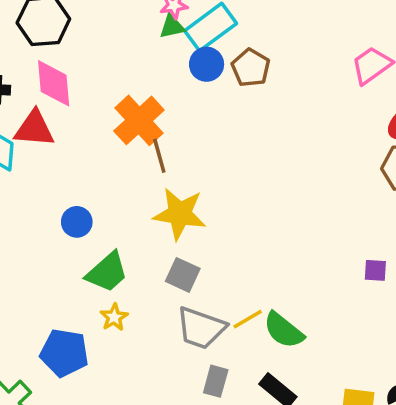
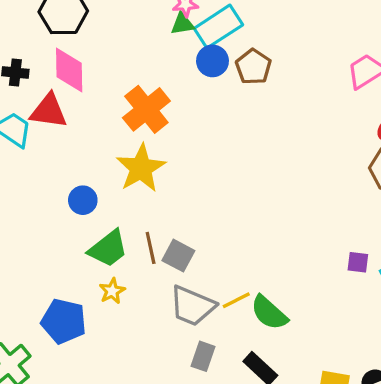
brown line: (159, 156) -> (151, 248), moved
yellow star: (180, 214) -> (141, 168), moved, turned 30

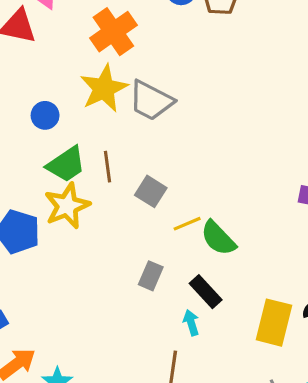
gray square: (178, 256) -> (151, 191), moved
yellow star: (112, 291) -> (67, 206), size x1.8
gray trapezoid: (192, 306) -> (151, 101), moved

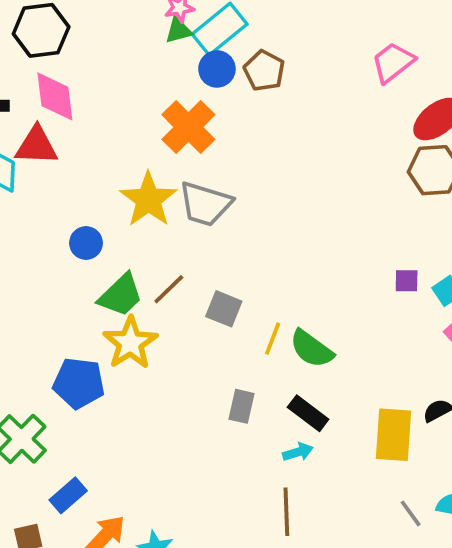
orange cross: (113, 32) -> (188, 127), moved
brown line: (107, 167) -> (169, 289), turned 64
yellow line: (187, 224) -> (273, 339), turned -36
cyan arrow: (191, 323) -> (298, 452), turned 100

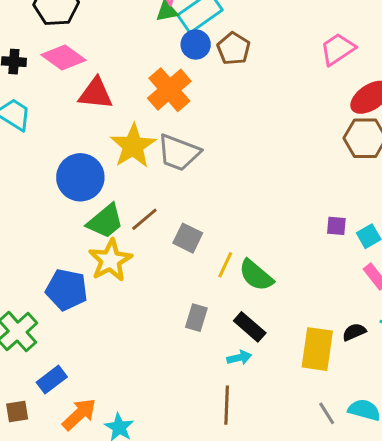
pink diamond: (55, 96) -> (64, 57), turned -51
red triangle: (36, 146) -> (96, 94), moved
blue circle: (86, 243) -> (80, 177), size x1.8

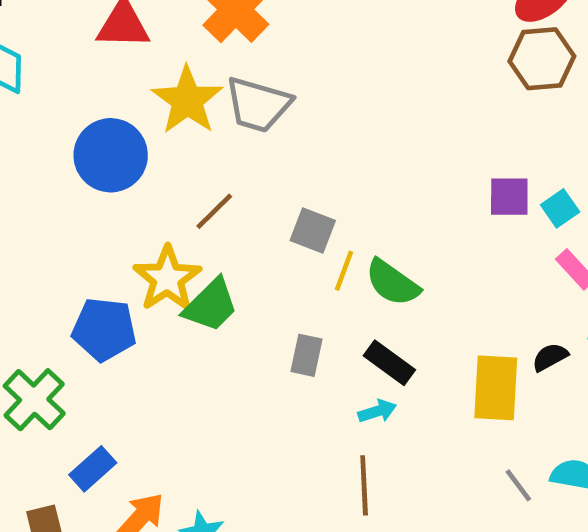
green trapezoid: (105, 221) -> (211, 305), moved
purple square: (336, 226) -> (509, 197), size x1.4
gray square: (188, 238) -> (313, 230), moved

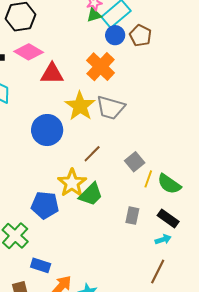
gray square: (313, 230) -> (135, 162), turned 30
blue rectangle: (93, 469) -> (41, 265), turned 60
brown line: (364, 485) -> (158, 272), turned 30

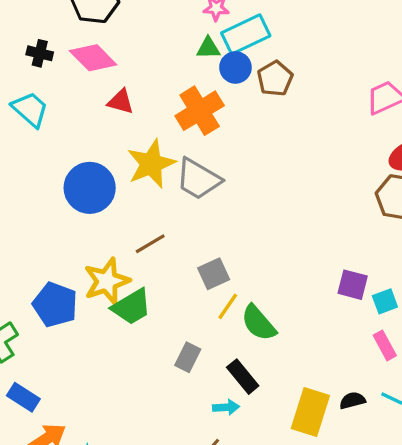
green triangle: (94, 15) -> (208, 48), moved
red triangle: (52, 74) -> (121, 102), size x0.7

